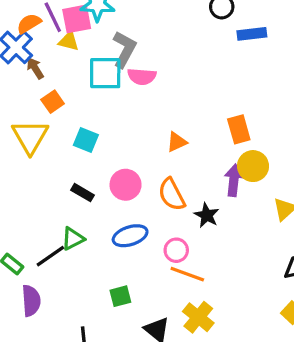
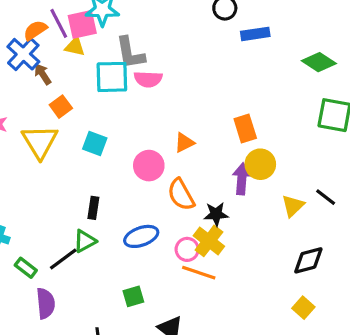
gray L-shape: (124, 49) -> (130, 53), turned 144
pink circle: (126, 185) -> (149, 166), moved
black rectangle: (82, 193) -> (93, 208), moved, turned 70
black star: (207, 215) -> (216, 214), turned -30
yellow cross: (198, 317) -> (209, 241), moved

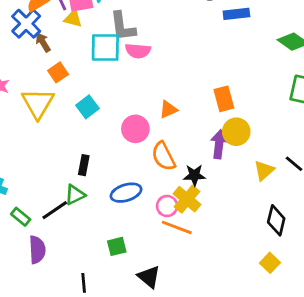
cyan square: (95, 143) -> (87, 107), turned 30
black diamond: (308, 260) -> (276, 220), turned -64

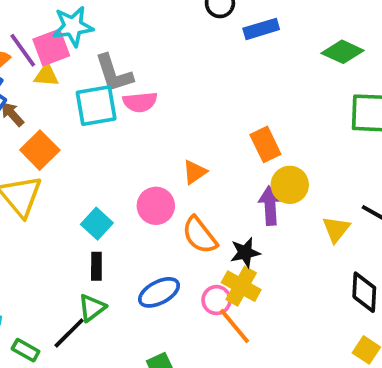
orange square: (58, 72) -> (40, 150), size x1.4
cyan square: (87, 107) -> (97, 224), moved
orange line: (177, 227) -> (234, 326), turned 40

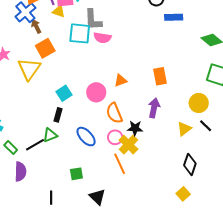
yellow circle: (290, 185) -> (199, 103), moved
blue ellipse: (159, 292) -> (86, 137), turned 60
pink circle: (216, 300) -> (115, 137), moved

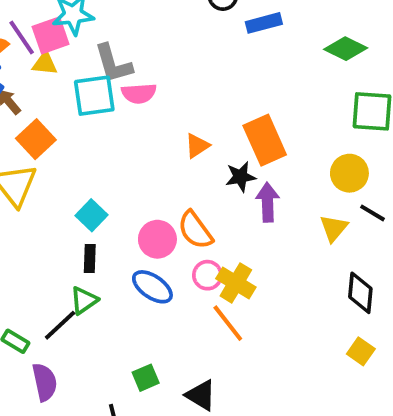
orange rectangle: (160, 76) -> (265, 140), size x1.4
orange triangle: (120, 81) -> (197, 146), moved
pink circle: (96, 92) -> (157, 239), moved
black star: (135, 128) -> (240, 177), moved
green square: (76, 174) -> (146, 378), moved

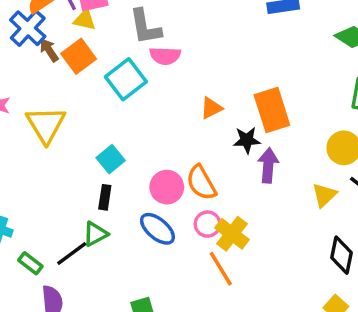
cyan square: (94, 96) -> (126, 79), moved, turned -36
orange square: (36, 139) -> (79, 56), moved

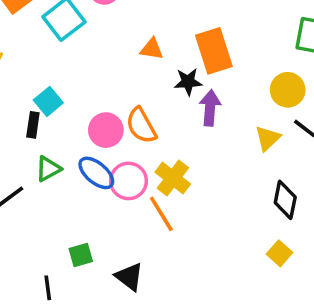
orange triangle: (211, 108) -> (152, 49), turned 35
black rectangle: (105, 197) -> (33, 125), moved
pink circle: (207, 224) -> (128, 181), moved, size x1.4
green triangle: (95, 234) -> (48, 169), moved

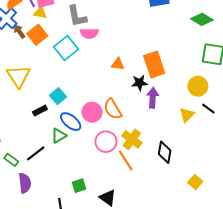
black rectangle: (33, 125) -> (40, 111), moved, turned 56
blue ellipse: (96, 173) -> (71, 122), moved
black diamond: (285, 200) -> (165, 152), moved

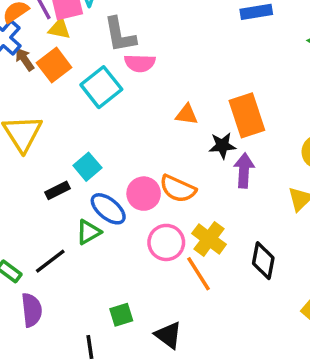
orange semicircle: (113, 109) -> (178, 189), turned -35

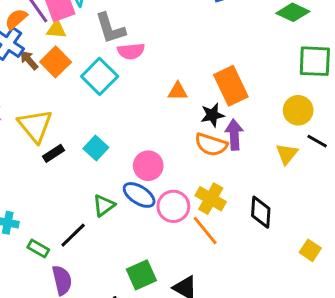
orange semicircle: (178, 189) -> (211, 145), moved
black rectangle: (58, 190) -> (54, 153), moved
blue ellipse: (108, 209) -> (139, 195), moved
green square: (121, 315) -> (141, 275), size x1.4

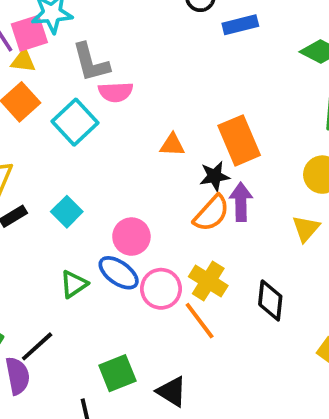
orange semicircle: (211, 145) -> (211, 213), turned -68
black line: (73, 235) -> (37, 346), moved

